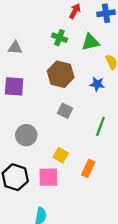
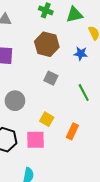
green line: (100, 126) -> (84, 92), turned -48

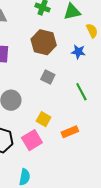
orange rectangle: (72, 131) -> (70, 132), turned 42
pink square: (36, 140) -> (32, 140), turned -30

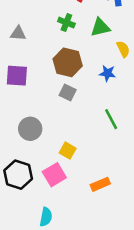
gray square: (48, 77) -> (68, 93), moved
orange rectangle: (70, 132) -> (100, 184), moved

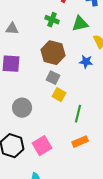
green line: (111, 119) -> (78, 114), moved, turned 42
yellow square: (68, 151) -> (59, 95), moved
orange rectangle: (100, 184) -> (80, 142), moved

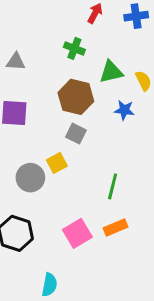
green triangle: (80, 24) -> (111, 72), moved
yellow square: (59, 95) -> (57, 163), moved, turned 32
pink square: (42, 146) -> (77, 233), moved

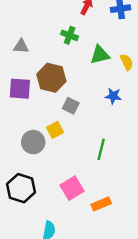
brown hexagon: (76, 97) -> (51, 78), moved
blue star: (124, 110) -> (113, 96), moved
orange rectangle: (116, 228) -> (101, 204), moved

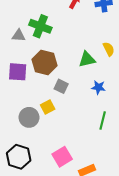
green cross: (70, 35) -> (40, 26), moved, size x1.5
green triangle: (100, 55) -> (87, 59), moved
blue star: (113, 96) -> (98, 87), moved
green line: (101, 149) -> (103, 120), moved

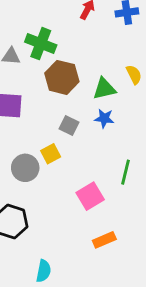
brown hexagon: (45, 63) -> (62, 77), moved
blue star: (98, 87) -> (104, 118), moved
pink square: (62, 157) -> (90, 196), moved

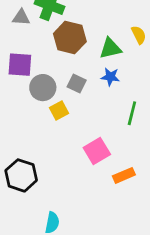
gray circle: (25, 168) -> (43, 88), moved
green line: (125, 172) -> (132, 113), moved
orange rectangle: (104, 240) -> (124, 175), moved

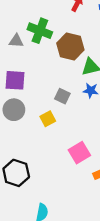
brown hexagon: (70, 38) -> (70, 46), moved
gray circle: (43, 88) -> (14, 110), moved

